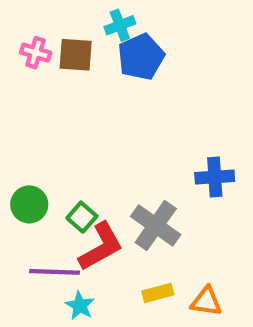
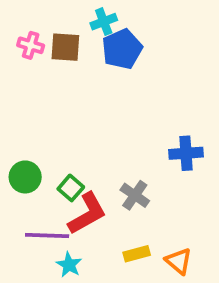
gray cross: (156, 225) -> (135, 195), size x0.7
orange triangle: (206, 301) -> (179, 261), turned 32

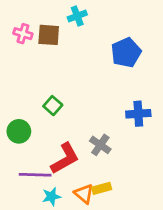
blue pentagon: (122, 49) -> (126, 53), moved
green square: (71, 188) -> (53, 106), moved
orange triangle: (179, 261) -> (84, 194), moved
cyan star: (69, 265) -> (51, 197), turned 30

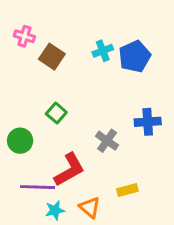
cyan cross: (77, 16) -> (103, 51), moved
brown square: (49, 35) -> (52, 57), moved, turned 30
gray cross: (100, 145) -> (107, 141), moved
yellow rectangle: (102, 188) -> (127, 190), moved

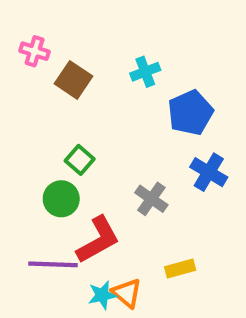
blue pentagon: (135, 57) -> (190, 113), moved
blue cross: (148, 122) -> (209, 172), turned 35
green circle: (20, 141) -> (61, 199), moved
cyan star: (55, 210) -> (102, 295), moved

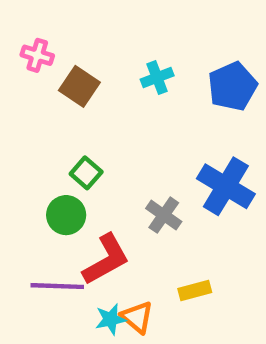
blue pentagon: (190, 113) -> (233, 86), moved
blue cross: (209, 172) -> (226, 186), size x1.4

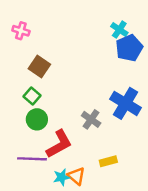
cyan cross: (157, 78) -> (119, 30), moved, turned -35
brown square: (79, 86) -> (39, 66), moved
green square: (86, 173) -> (32, 96), moved

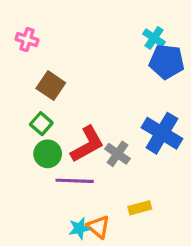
blue pentagon: (129, 48) -> (167, 62), turned 30
red L-shape: (59, 144) -> (87, 144), moved
purple line: (32, 159) -> (75, 181), moved

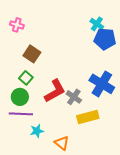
green circle: (48, 154) -> (20, 97), moved
purple line: (75, 181) -> (21, 114), moved
yellow rectangle: (140, 208) -> (88, 117), moved, size x1.5
cyan star: (79, 228) -> (37, 131), moved

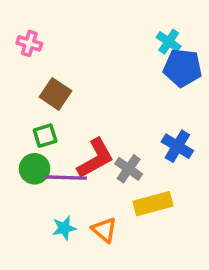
green square: (26, 78) -> (45, 136), turned 32
blue cross: (102, 84) -> (177, 146), size x0.7
purple line: (21, 114) -> (66, 178), moved
orange triangle: (62, 143) -> (104, 230), moved

